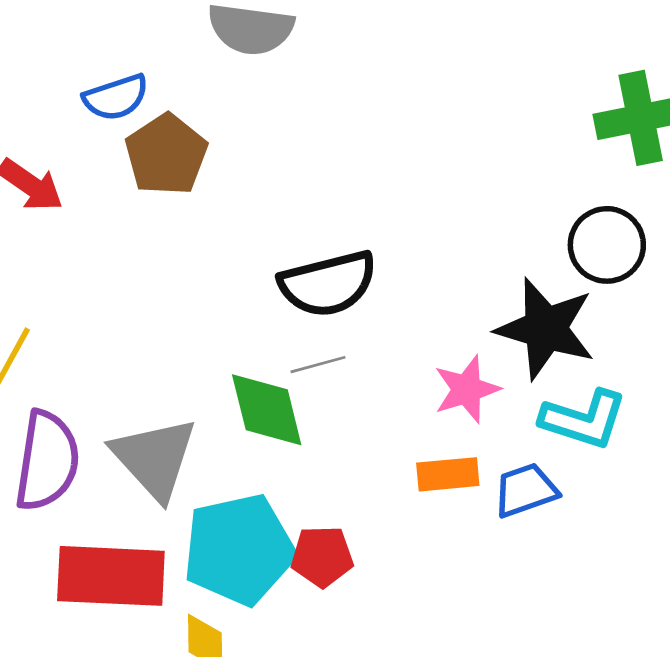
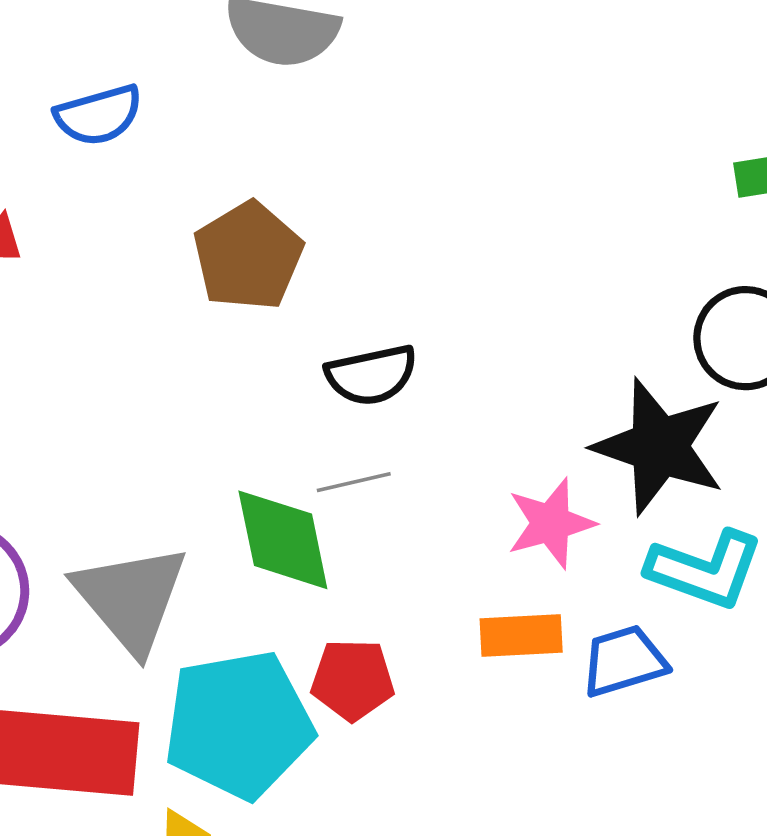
brown pentagon: (166, 155) -> (248, 256), moved
black semicircle: (328, 284) -> (371, 375), size x0.7
red pentagon: (322, 556) -> (353, 680), moved

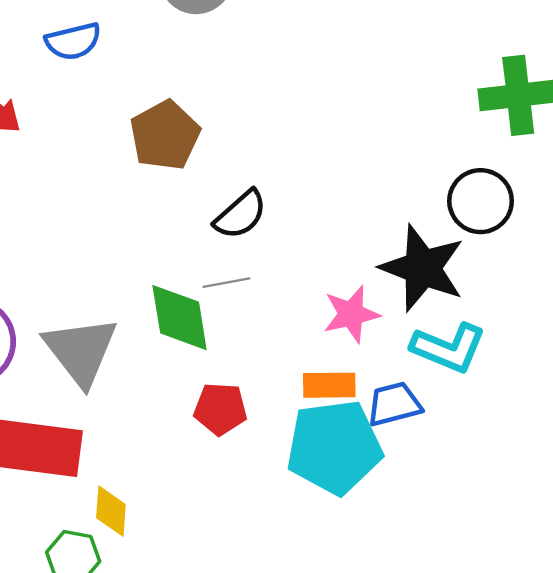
black semicircle: (371, 375) -> (241, 215), turned -32
cyan pentagon: (239, 725) -> (334, 447), moved

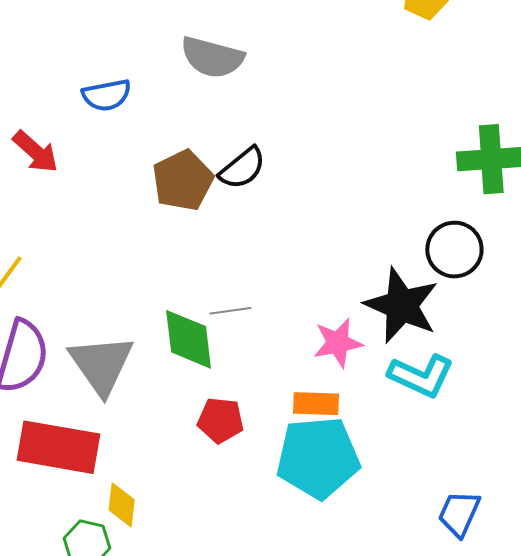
black semicircle: (241, 215) -> (242, 168), moved
blue trapezoid: (394, 404) -> (459, 514), moved, turned -54

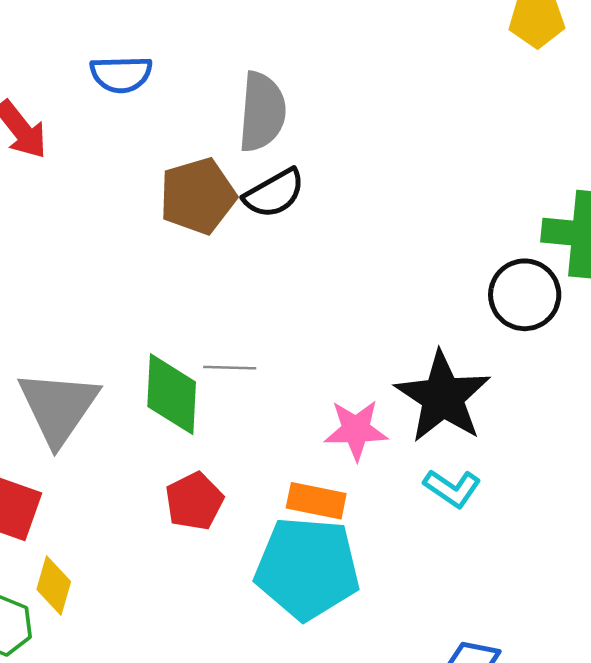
gray semicircle: (212, 57) -> (262, 112), moved, turned -110
black circle: (454, 250) -> (525, 295), moved
cyan L-shape: (421, 376) -> (452, 488), size x0.7
red pentagon: (221, 420) -> (194, 501), turned 30

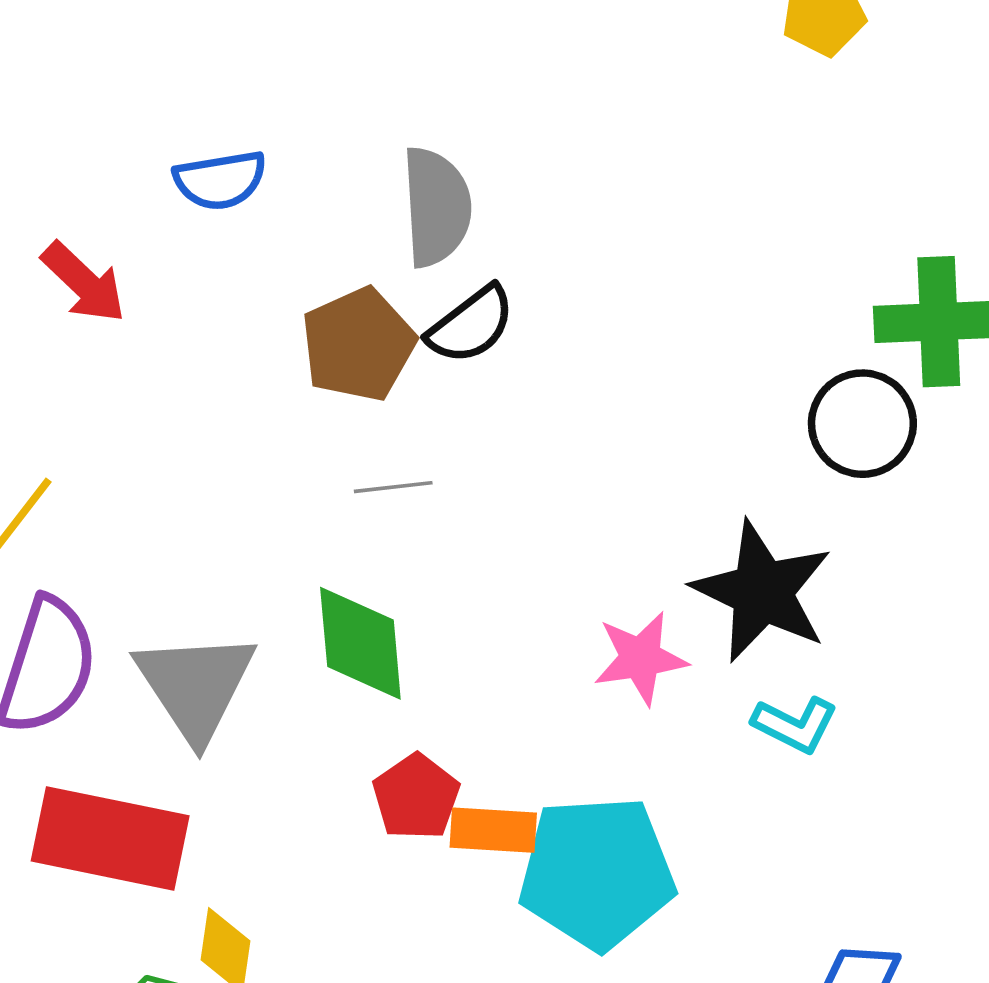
gray line: (230, 368) -> (393, 487), moved
orange rectangle: (316, 501) -> (493, 830), moved

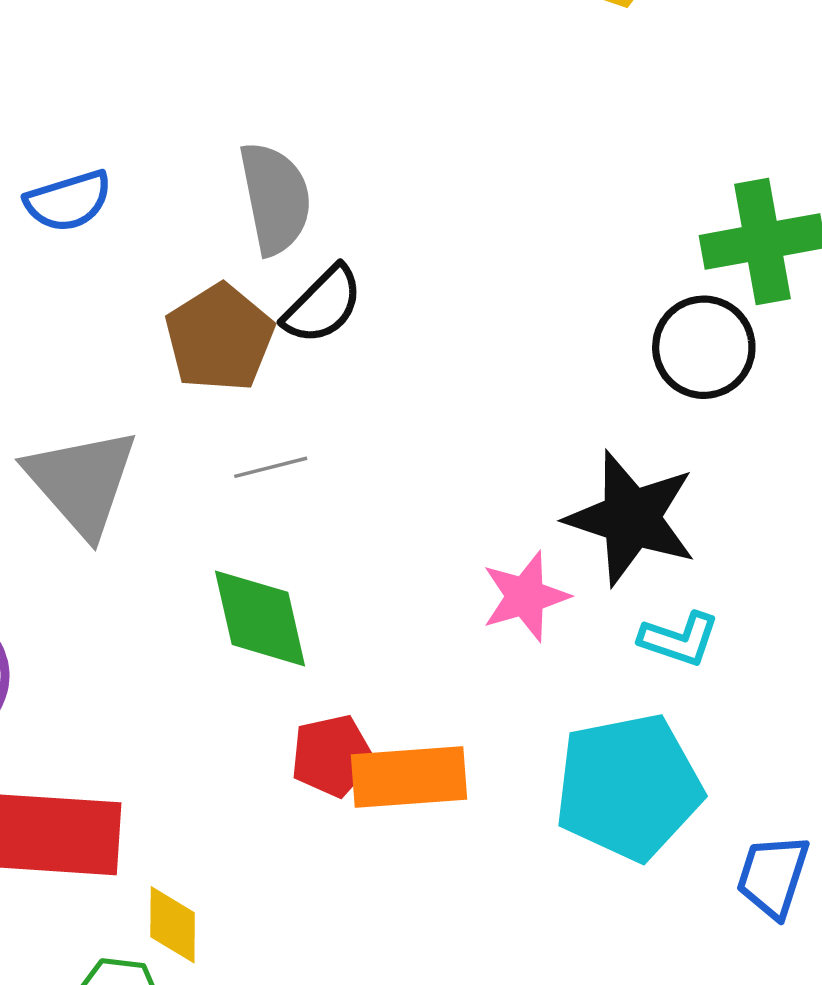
gray triangle: (195, 686) -> (82, 482), moved
red pentagon: (416, 797) -> (332, 756), turned 30
orange rectangle: (493, 830) -> (409, 777), size x1.4
cyan pentagon: (597, 873) -> (628, 787), moved

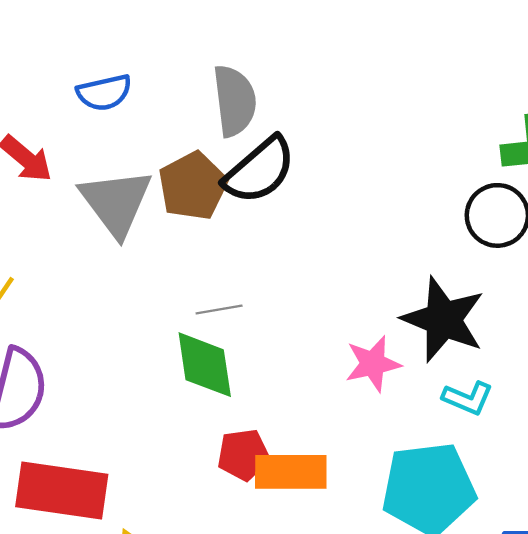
black semicircle: (323, 305) -> (260, 170), size x1.4
gray line: (271, 467) -> (219, 310), moved
gray triangle: (82, 482) -> (116, 202), moved

